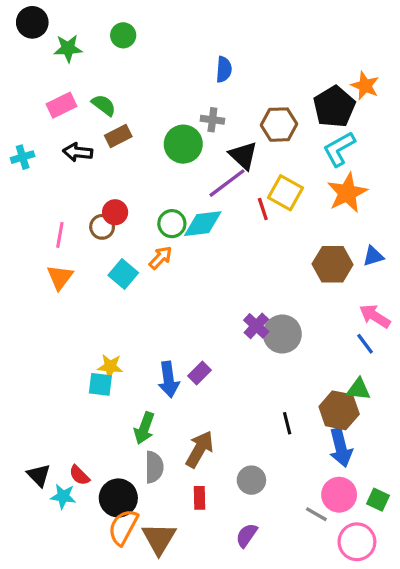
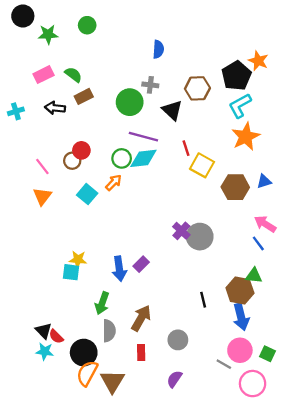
purple line: (227, 183) -> (143, 137), moved, turned 52
yellow square: (286, 193) -> (202, 165), moved
pink line: (60, 235) -> (42, 166), turned -48
black triangle: (39, 475) -> (44, 331), moved

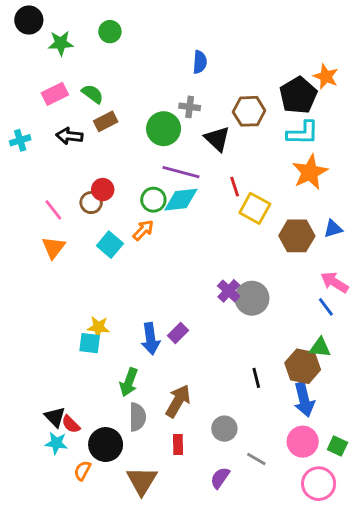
cyan L-shape: (240, 106) -> (303, 133), turned -150
gray line: (224, 364) -> (256, 459), moved
orange semicircle: (87, 373) -> (82, 471), moved, size x0.6

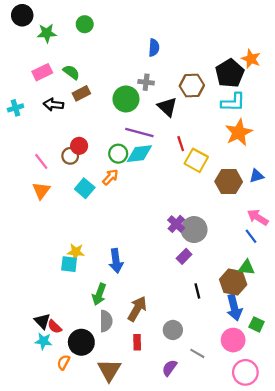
purple rectangle: (178, 333) -> (184, 256), moved
green square: (337, 446) -> (257, 324), moved

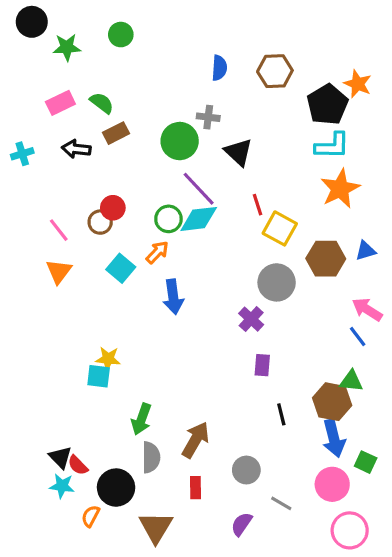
brown hexagon: (192, 86) -> (275, 71), moved
purple line: (139, 132) -> (199, 189), turned 32
gray circle: (194, 230) -> (277, 282), moved
purple rectangle: (184, 256) -> (262, 365), turned -40
blue arrow: (116, 261) -> (173, 297), moved

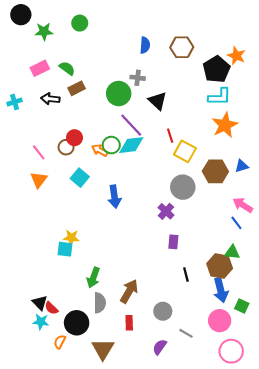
orange arrow: (157, 252) -> (100, 150), moved, turned -105

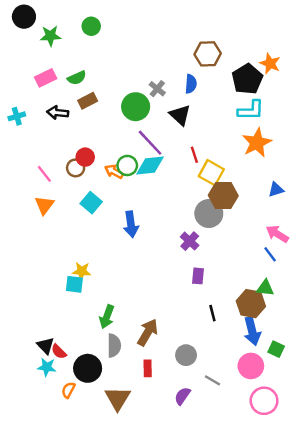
blue semicircle: (145, 45) -> (191, 84), moved
green semicircle: (67, 68) -> (77, 78), turned 119
gray cross: (138, 78) -> (157, 89), turned 32
brown hexagon: (215, 171) -> (223, 195), moved

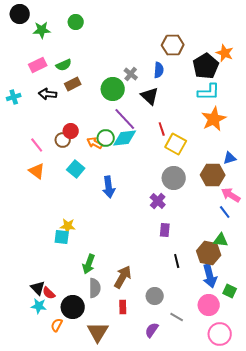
brown hexagon: (223, 195) -> (213, 175), moved
orange triangle: (44, 205) -> (37, 171), turned -30

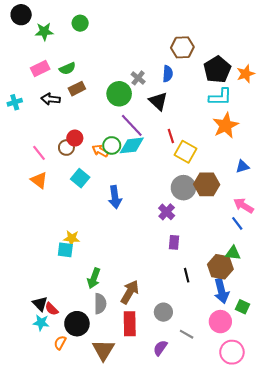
orange star: (225, 53) -> (246, 74), moved, turned 30
brown hexagon: (213, 175) -> (207, 184), moved
red rectangle: (123, 307) -> (130, 324), size x1.6

